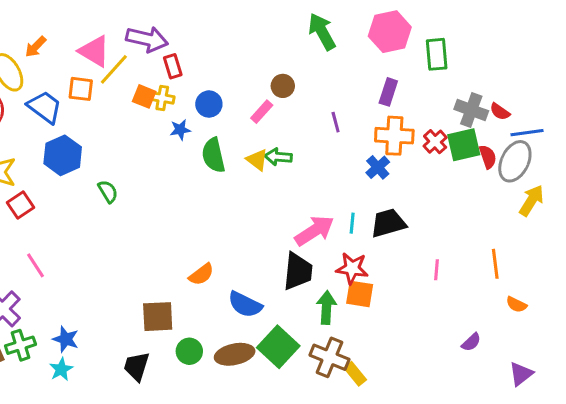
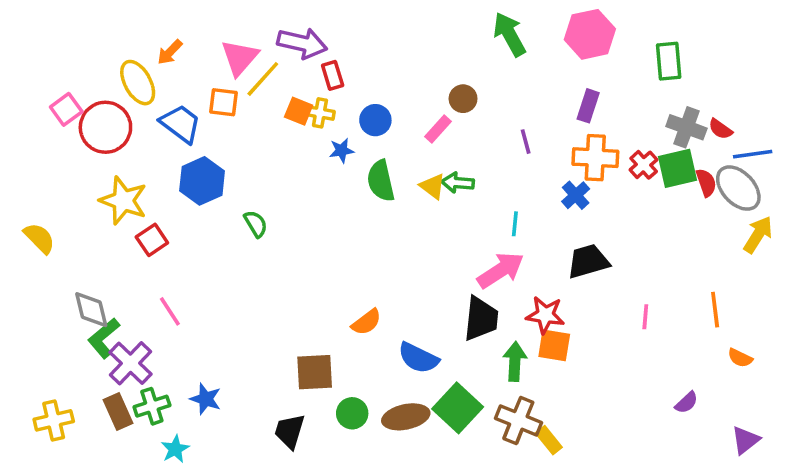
pink triangle: (94, 51) -> (240, 58), turned 40
green rectangle: (437, 54) -> (669, 61), moved
gray ellipse: (515, 161) -> (738, 188), turned -69
cyan line: (352, 223) -> (515, 224), moved
cyan star: (61, 369) -> (175, 449), moved

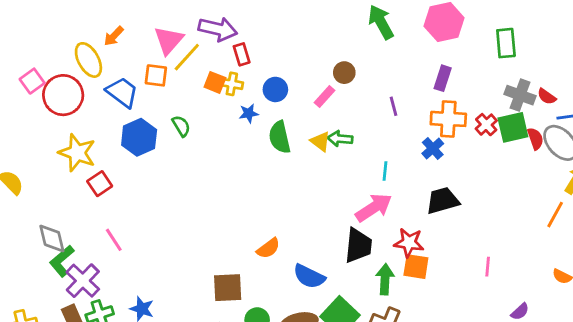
green semicircle: (256, 224) -> (181, 126), moved
orange line: (715, 310) -> (555, 215), moved, turned 36
pink line: (645, 317) -> (488, 267), moved

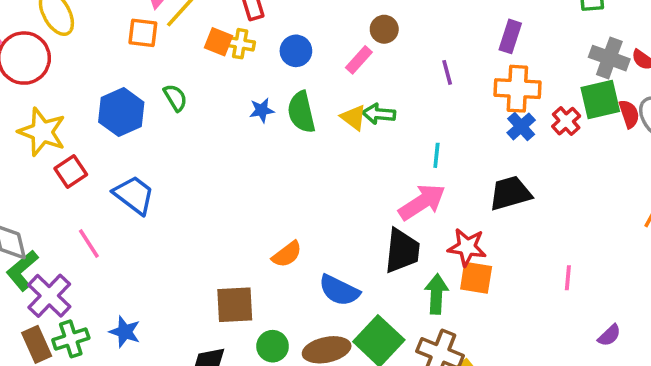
blue trapezoid: (122, 92) -> (134, 195), moved
blue star: (249, 113) -> (262, 110), moved
red cross: (486, 125) -> (566, 121), moved
blue cross: (433, 149) -> (521, 126), moved

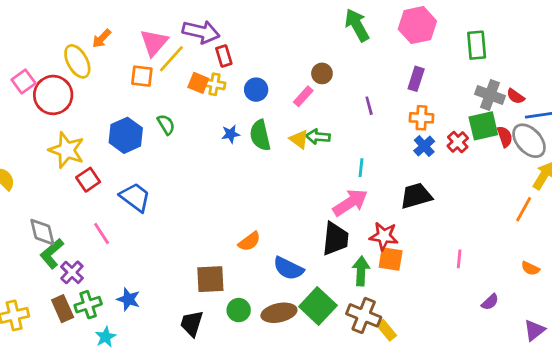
orange cross: (517, 89) -> (421, 118), size x0.7
purple cross: (49, 296) -> (72, 272), size x0.7

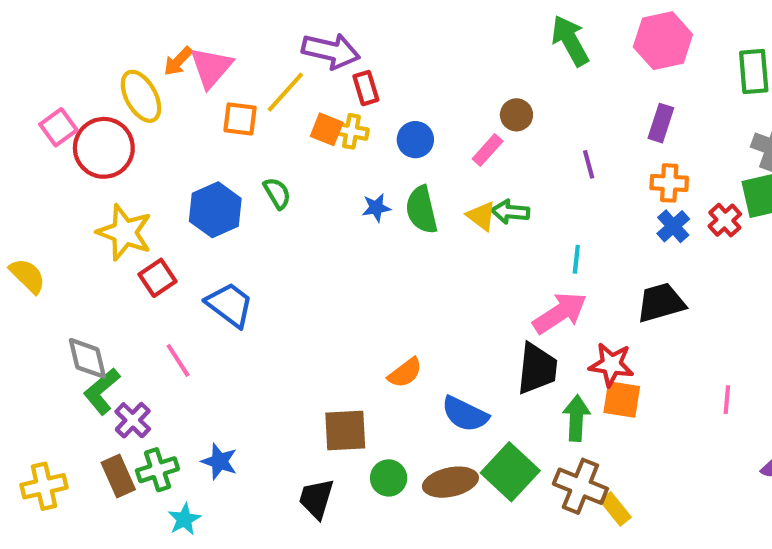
pink triangle: (154, 43) -> (211, 67), moved

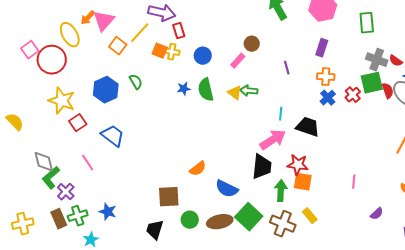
orange square: (240, 119) -> (118, 46), turned 30
black trapezoid: (661, 303) -> (308, 127), moved, turned 35
yellow rectangle: (616, 509) -> (310, 216), moved

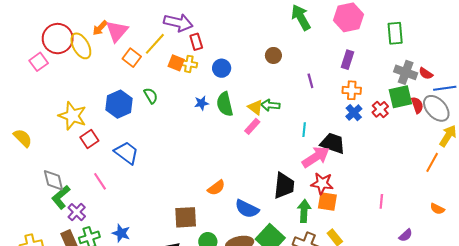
red circle: (52, 60) -> (58, 39), moved
pink rectangle: (238, 61) -> (252, 126), moved
pink arrow: (273, 140) -> (316, 157), moved

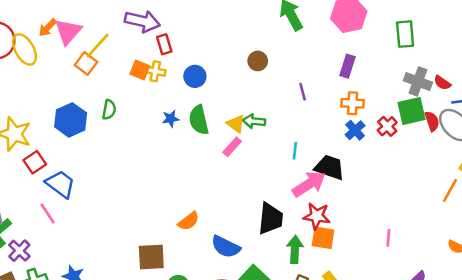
yellow line: (155, 44) -> (98, 46), moved
green semicircle: (151, 96) -> (109, 110), turned 42
blue trapezoid: (126, 153) -> (60, 184), moved

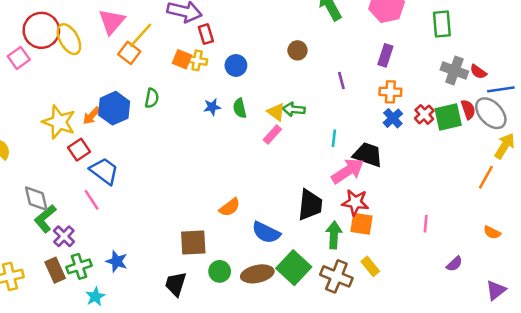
orange arrow: (48, 28) -> (92, 116), moved
green square: (411, 111) -> (448, 117), moved
green semicircle: (199, 120) -> (240, 108), size x0.7

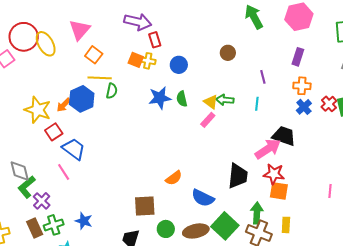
yellow line: (141, 35) -> (100, 78), moved, turned 50
blue star: (212, 107) -> (160, 98), size x1.6
cyan line: (334, 138) -> (257, 104), moved
green arrow: (334, 235) -> (257, 213), moved
yellow rectangle: (370, 266) -> (286, 225), turned 42

